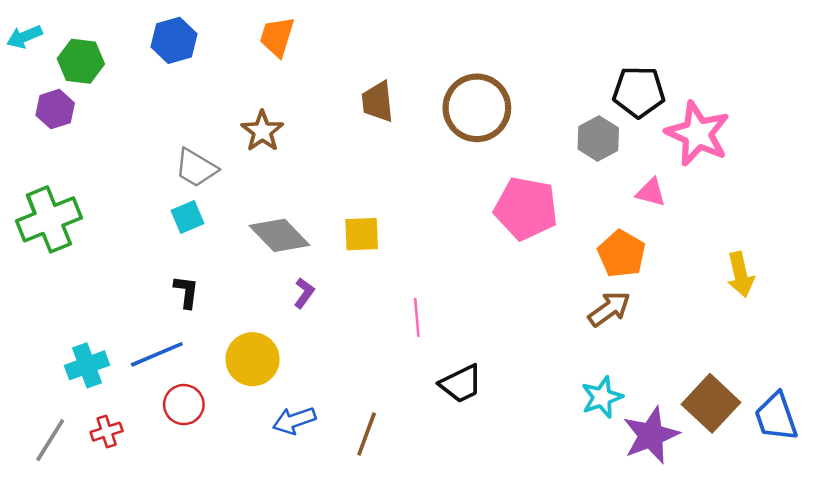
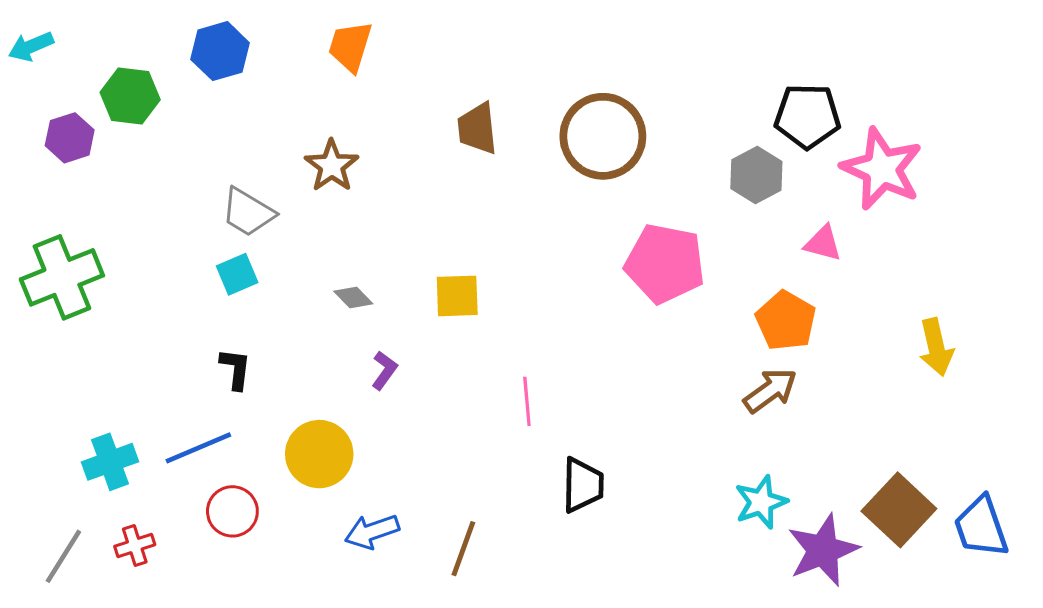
green hexagon: (81, 61) -> (130, 96), moved
gray diamond: (279, 235) -> (353, 298), size x0.5
black trapezoid: (461, 384) -> (583, 485), turned -63

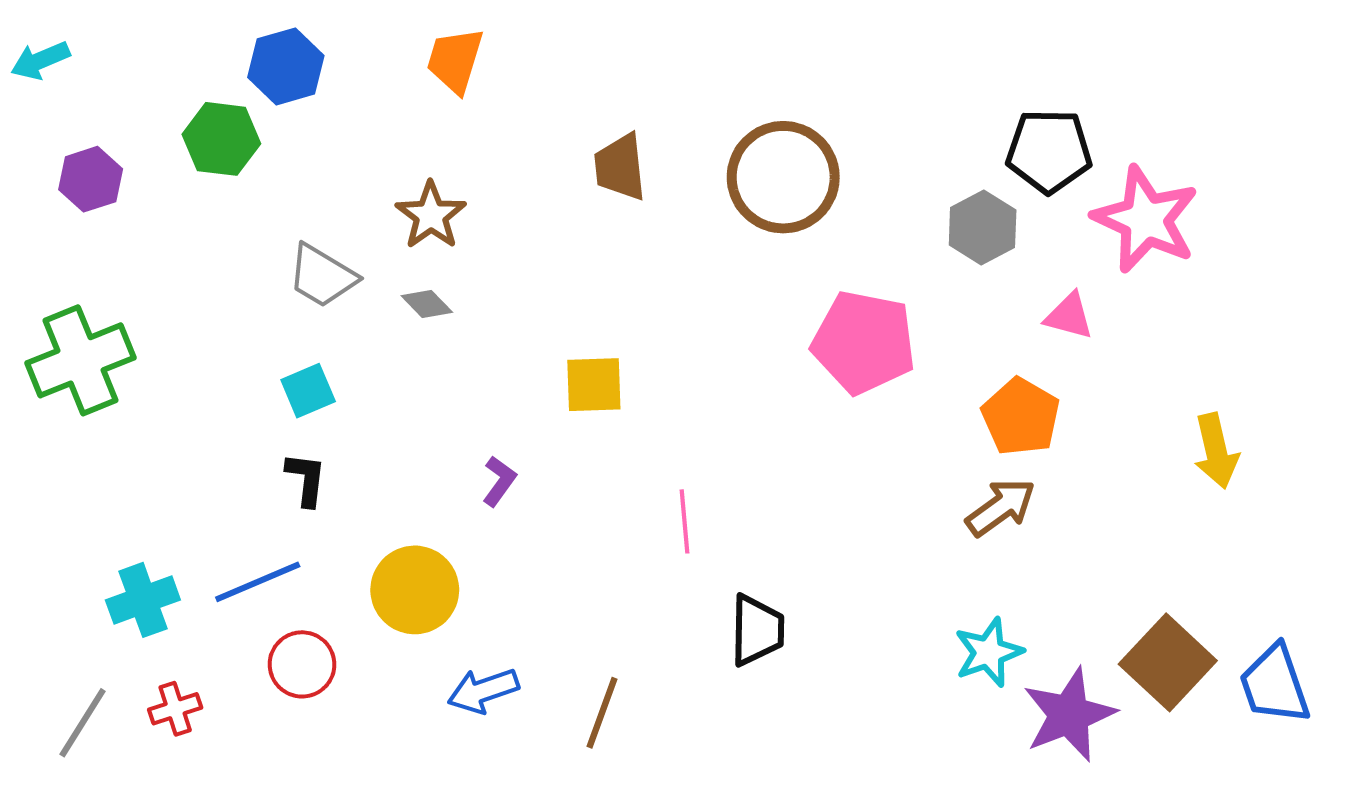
green hexagon: (130, 96) -> (221, 139), moved
cyan square: (237, 274) -> (308, 391), moved
gray diamond: (353, 298) -> (427, 304), moved

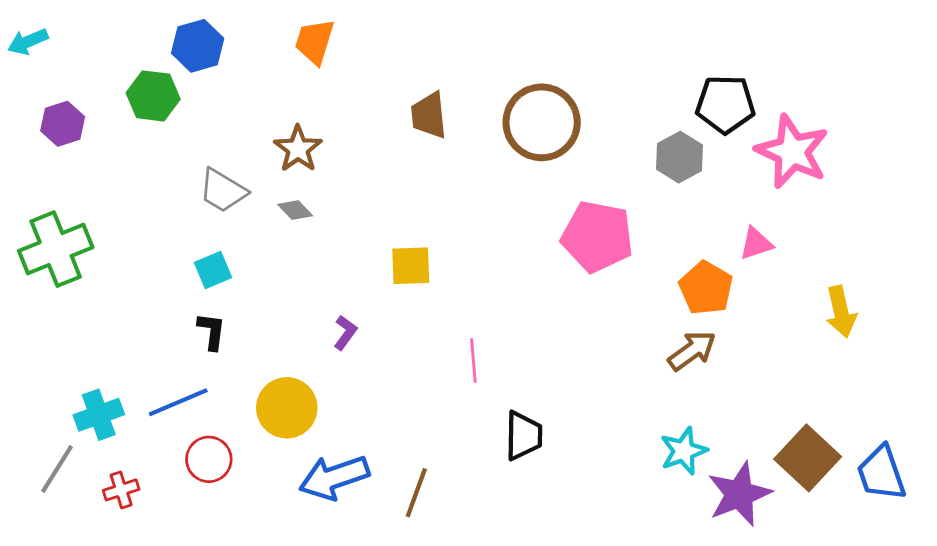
pink triangle: (1069, 316) -> (756, 243), moved, turned -33
blue arrow: (483, 691) -> (334, 477), size x1.4
gray line: (83, 723) -> (57, 469), moved

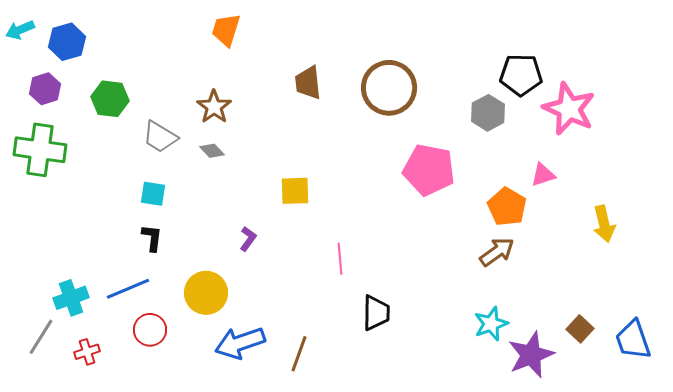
blue hexagon: (198, 46) -> (67, 42), moved
green hexagon: (153, 96) -> (110, 99), moved
green cross: (56, 249) -> (40, 150), moved, turned 30
cyan square: (213, 270) -> (153, 194), turned 32
brown square: (808, 458) -> (580, 329), size x0.6

